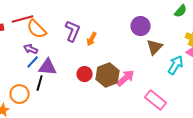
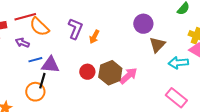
purple arrow: (31, 49) -> (22, 43), moved
blue line: (33, 62) -> (35, 60), turned 32
cyan arrow: (176, 65) -> (178, 63), turned -126
orange circle: (20, 94) -> (35, 92), moved
pink rectangle: (156, 100) -> (176, 98), moved

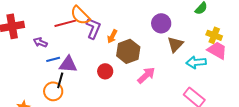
red line: (25, 17) -> (65, 23), moved
orange semicircle: (39, 27) -> (80, 15), moved
brown hexagon: (110, 73) -> (128, 51), moved

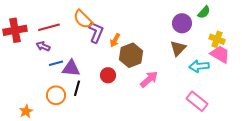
red line: (65, 23) -> (49, 27), moved
purple circle: (161, 23) -> (182, 23), moved
black line: (60, 80) -> (77, 88), moved

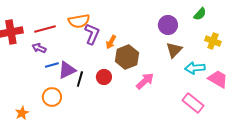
orange semicircle: (83, 19) -> (79, 21), turned -55
purple circle: (182, 23) -> (168, 25), moved
pink trapezoid: (220, 54) -> (218, 79), moved
purple triangle: (71, 68) -> (67, 70), turned -30
black line: (77, 88) -> (80, 79), moved

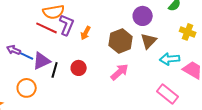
red line: (45, 29) -> (47, 28), moved, turned 40
purple arrow: (39, 48) -> (14, 50), moved
brown hexagon: (127, 57) -> (121, 41), moved
blue line: (52, 65) -> (27, 56), turned 40

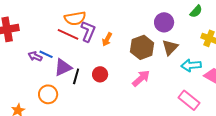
blue line: (27, 56) -> (46, 54), moved

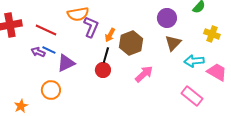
red line: (68, 34) -> (46, 30), moved
brown hexagon: (142, 47) -> (131, 43), moved
black line: (76, 76) -> (106, 55), moved

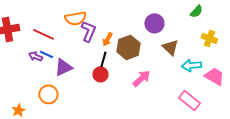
purple circle: (167, 18) -> (154, 23), moved
brown triangle: (173, 43) -> (170, 47), turned -30

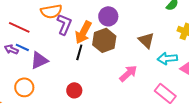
purple circle: (154, 23) -> (108, 16), moved
orange arrow: (107, 39) -> (83, 32), size x1.6
red circle: (100, 74) -> (74, 90), moved
pink arrow: (141, 78) -> (128, 73), moved

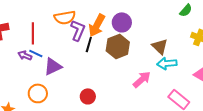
red line: (19, 27) -> (33, 33), turned 65
orange arrow: (83, 32) -> (97, 25), moved
black line: (79, 52) -> (89, 44), moved
cyan arrow: (167, 58) -> (167, 63), moved

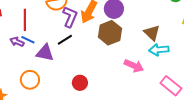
black line: (89, 44) -> (65, 40), moved, turned 42
purple triangle: (53, 66) -> (45, 53), turned 36
pink arrow: (142, 79) -> (134, 66), turned 66

